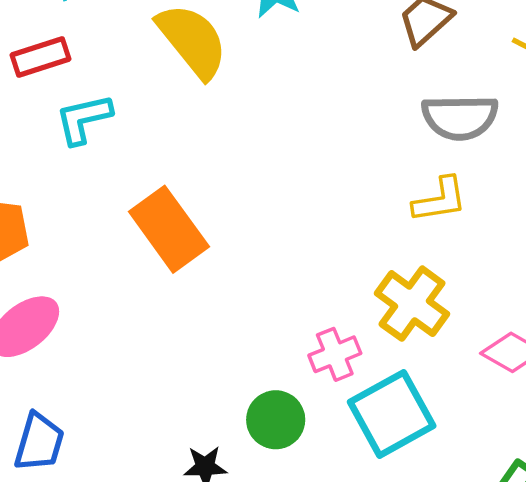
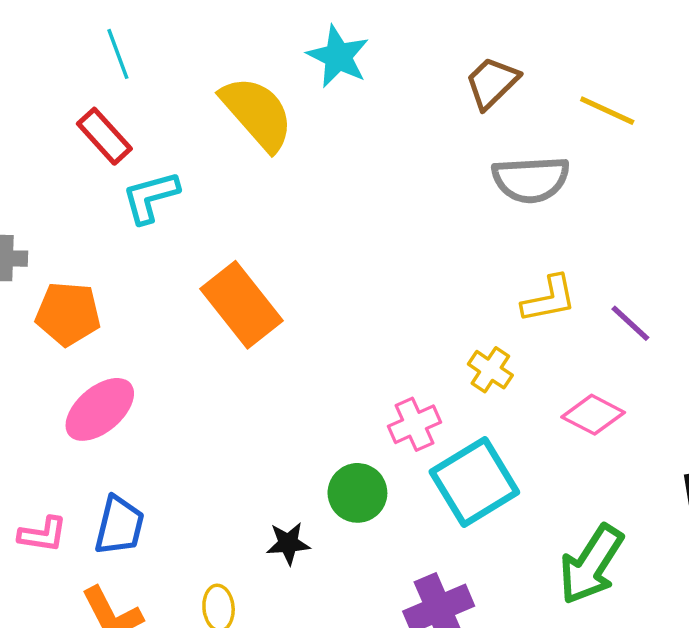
red rectangle: (40, 57) -> (104, 136), turned 68
yellow L-shape: (440, 200) -> (549, 299), moved
yellow cross: (412, 304) -> (490, 370), size x0.6

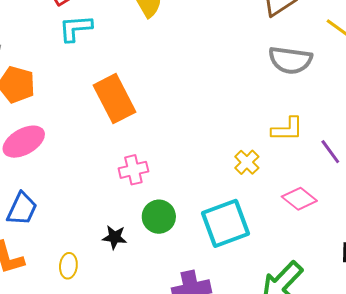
pink cross: (414, 424) -> (133, 170), moved

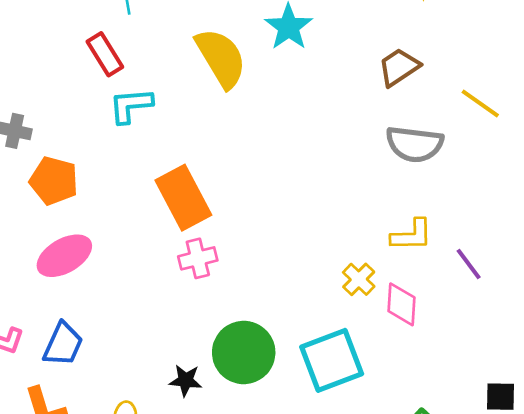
pink cross: (133, 170) -> (198, 258), moved
pink diamond: (299, 199) -> (401, 304), moved, turned 56
green circle: (159, 217) -> (244, 352), size x1.4

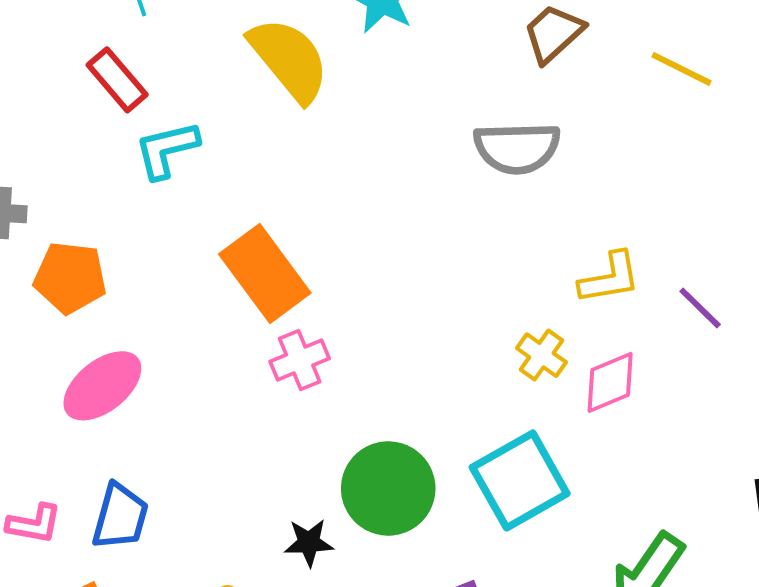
gray semicircle: (414, 144) -> (517, 148), moved
pink diamond: (401, 304) -> (610, 382), turned 72

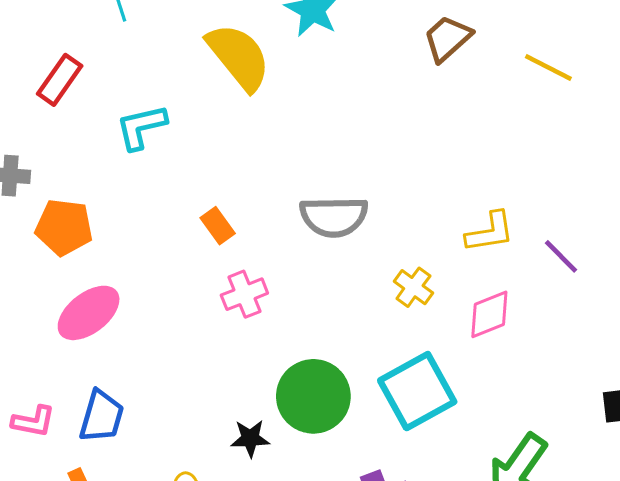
red rectangle: (117, 80) -> (60, 80), moved, turned 75
gray semicircle: (517, 148) -> (334, 217), moved
orange rectangle: (265, 274) -> (218, 226), size x0.5
yellow cross: (541, 355) -> (413, 287), moved

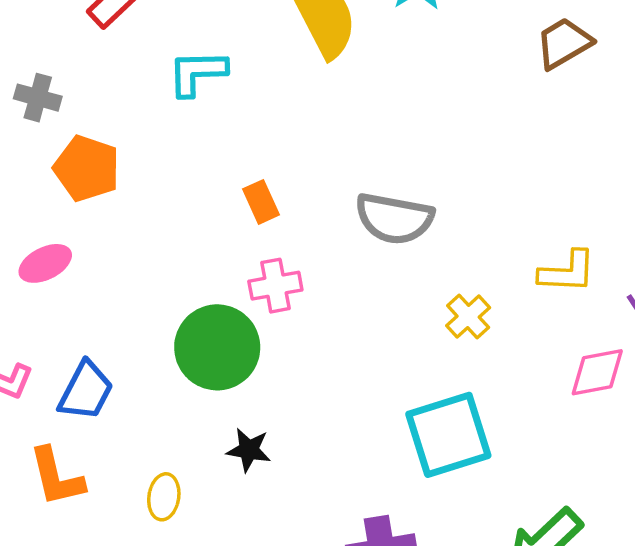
pink ellipse: (89, 313) -> (45, 263), moved, size x0.7
pink diamond: (489, 314) -> (597, 372), moved
green circle: (313, 396) -> (217, 347), moved

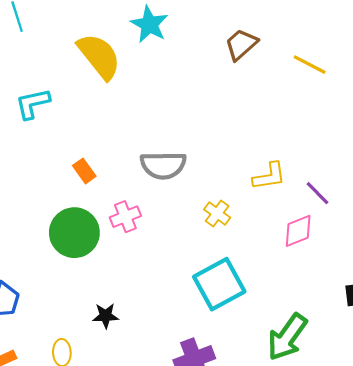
pink cross: (275, 286) -> (125, 217), moved
green circle: (217, 347) -> (74, 233), moved

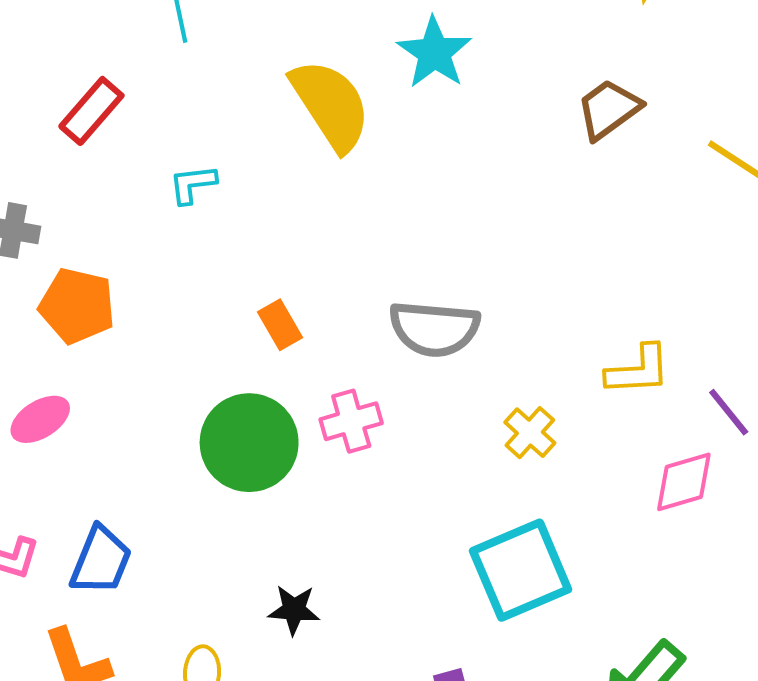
cyan L-shape: (33, 104) -> (193, 184), size x0.7

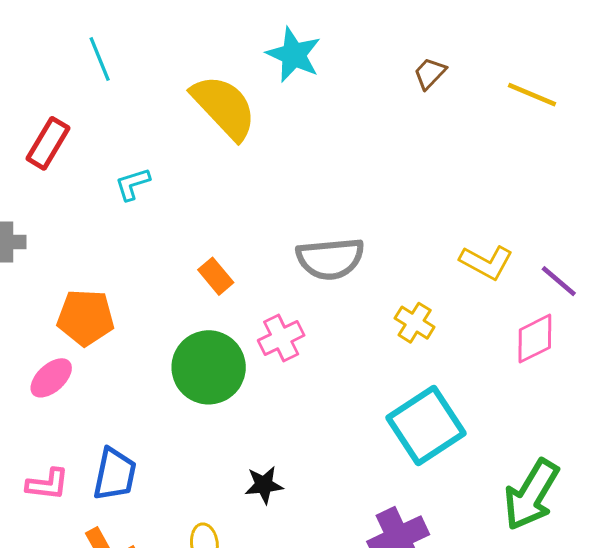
brown trapezoid: (609, 109) -> (430, 73), size x0.7
orange pentagon: (77, 306) -> (86, 318), moved
yellow L-shape: (638, 370) -> (486, 262), turned 42

